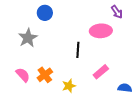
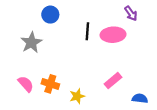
black line: (78, 50) -> (87, 31), moved
orange cross: (45, 75) -> (50, 84), turned -35

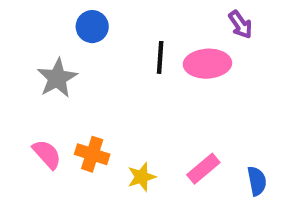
pink rectangle: (113, 81) -> (203, 169), moved
blue semicircle: (140, 98) -> (257, 181), turned 72

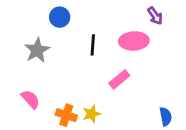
black line: (160, 57) -> (93, 45), moved
orange cross: (92, 154) -> (66, 115), moved
pink rectangle: (203, 169) -> (119, 79), moved

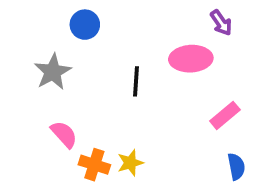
black line: (93, 45) -> (136, 81), moved
pink rectangle: (119, 79) -> (225, 115), moved
pink semicircle: (30, 99) -> (64, 134), moved

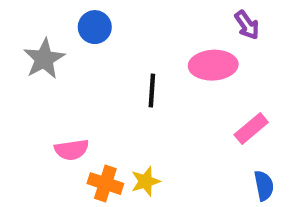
gray star: (53, 72) -> (44, 59), moved
pink semicircle: (64, 134) -> (72, 150), turned 124

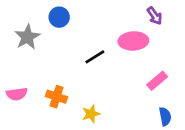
black line: (152, 90) -> (95, 57), turned 54
pink semicircle: (72, 150) -> (17, 94), moved
orange cross: (105, 184) -> (57, 97), moved

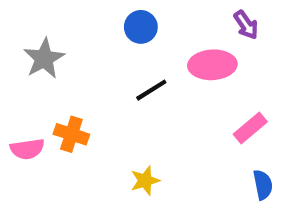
blue circle: (59, 17) -> (141, 27), moved
orange cross: (57, 97) -> (71, 134), moved

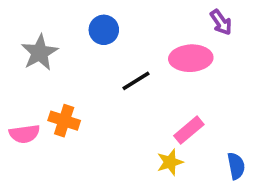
blue circle: (141, 27) -> (104, 30), moved
pink rectangle: (250, 128) -> (189, 130), moved
yellow star: (145, 181) -> (170, 162), moved

